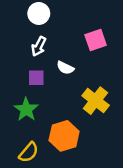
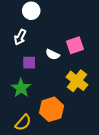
pink square: (96, 40) -> (75, 45), moved
white arrow: (39, 46) -> (20, 37), moved

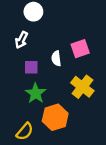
white semicircle: (53, 54) -> (56, 58), turned 56
green star: (21, 88) -> (36, 93), moved

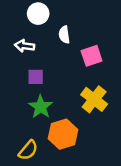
white arrow: (21, 40) -> (24, 46), turned 70
white semicircle: (56, 58) -> (64, 35), moved

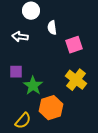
purple square: (36, 77) -> (16, 72), moved

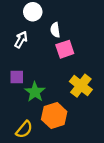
white arrow: (20, 37) -> (21, 40), turned 112
pink square: (74, 45) -> (65, 49), moved

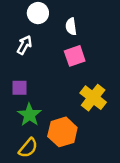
white semicircle: (55, 30) -> (71, 27), moved
green star: (35, 92) -> (29, 115), moved

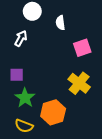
pink square: (75, 56) -> (82, 48), moved
yellow semicircle: (28, 148) -> (24, 126), turned 72

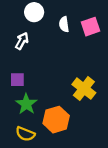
pink square: (82, 48) -> (91, 27), moved

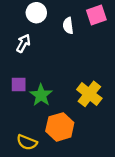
pink square: (91, 27) -> (96, 15), moved
green star: (26, 104) -> (41, 95), moved

